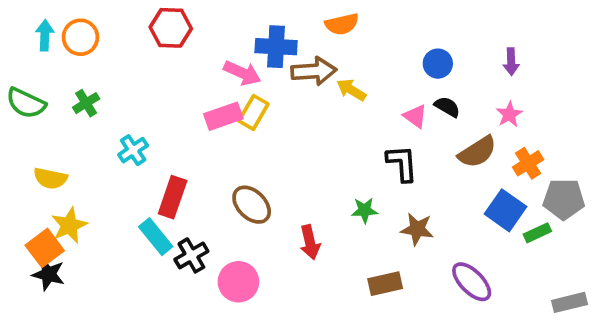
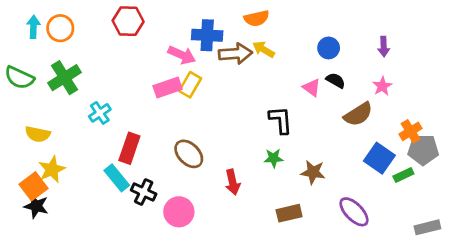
yellow arrow: (351, 90) -> (264, 49), moved
green cross: (86, 103) -> (65, 78), size x1.6
black L-shape: (402, 163) -> (281, 120), moved
orange cross: (528, 163) -> (410, 131), moved
black cross: (191, 255) -> (144, 192), turned -35

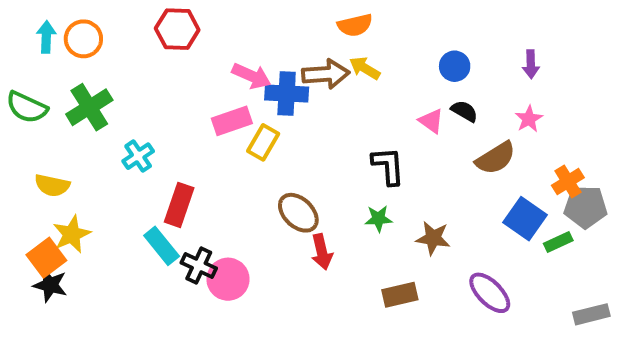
blue cross: (207, 35) -> (287, 94), moved
yellow rectangle: (190, 85) -> (263, 142), moved
brown ellipse: (189, 154) -> (298, 213), moved
pink circle: (179, 212) -> (228, 279), moved

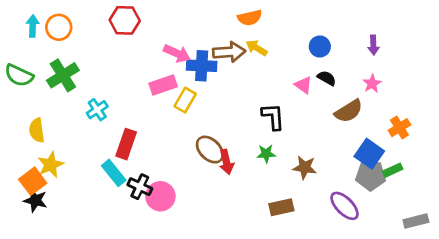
yellow semicircle: (52, 185) -> (37, 130), turned 70
gray pentagon: (586, 207) -> (371, 176), moved
red arrow: (322, 252) -> (226, 162), moved

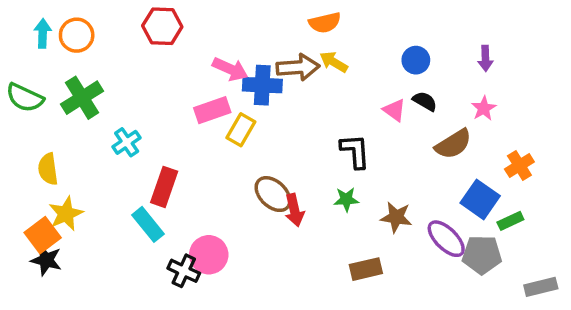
gray pentagon: (371, 176) -> (482, 255), moved
black cross: (140, 187) -> (184, 271), moved
purple ellipse: (345, 206) -> (446, 239), moved

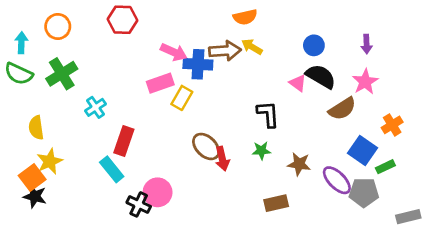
cyan arrow: (43, 33) -> (21, 43), moved
black semicircle: (425, 101) -> (321, 76), size x1.6
pink star: (484, 108) -> (365, 82), size x1.4

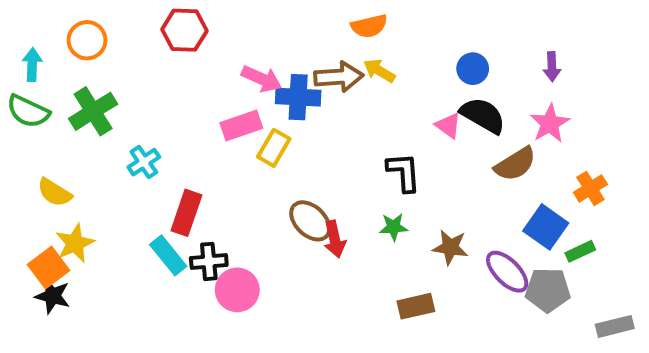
yellow semicircle: (36, 128) -> (55, 192), turned -50
black cross: (139, 204) -> (209, 261), moved, turned -30

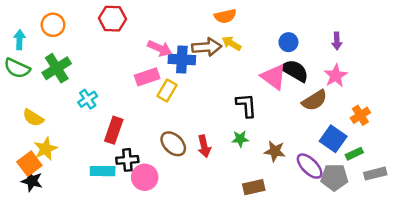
pink triangle: (448, 125) -> (274, 77), size x1.6
brown ellipse: (310, 221) -> (173, 144), moved
cyan rectangle: (168, 255) -> (103, 171), moved, turned -50
gray rectangle: (615, 326) -> (375, 174), moved

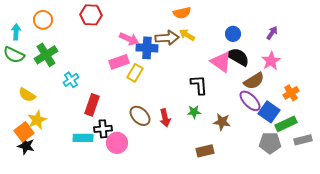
purple arrow: (337, 41) -> (272, 33), turned -144
green rectangle: (354, 154) -> (286, 124), size x1.5
purple ellipse: (310, 166) -> (250, 101), moved

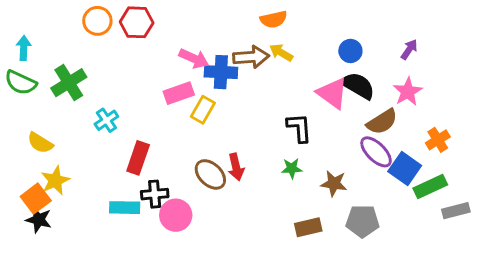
orange circle: (43, 20) -> (97, 21), moved
red arrow: (165, 118) -> (236, 167), moved
gray pentagon: (270, 143) -> (362, 221), moved

